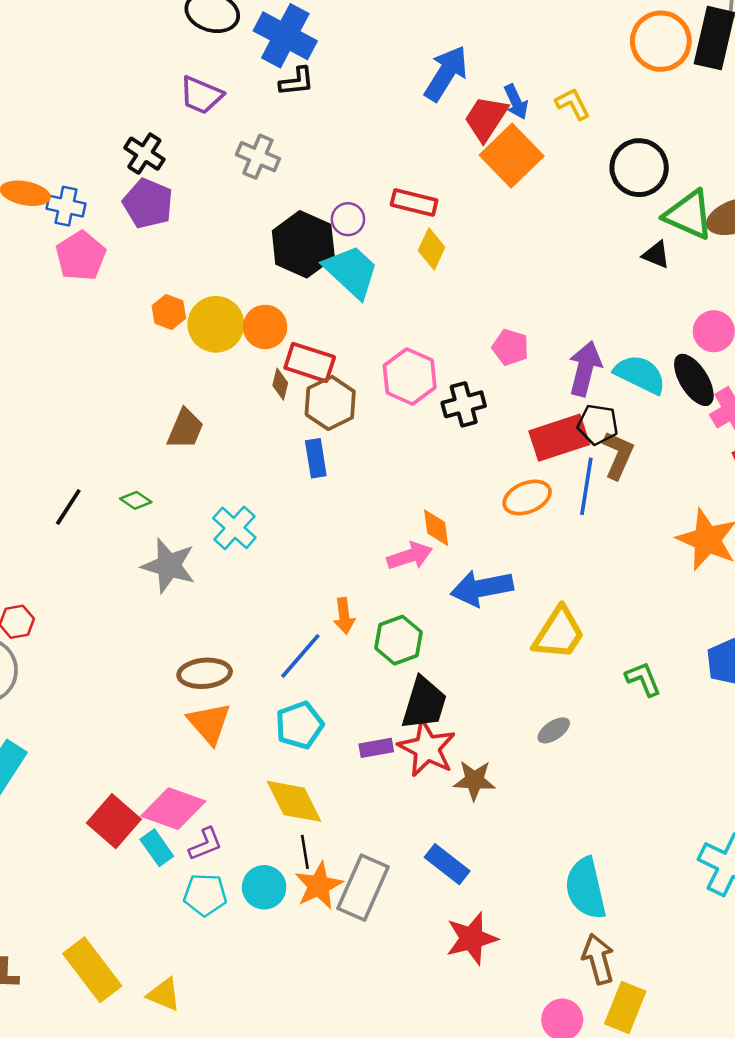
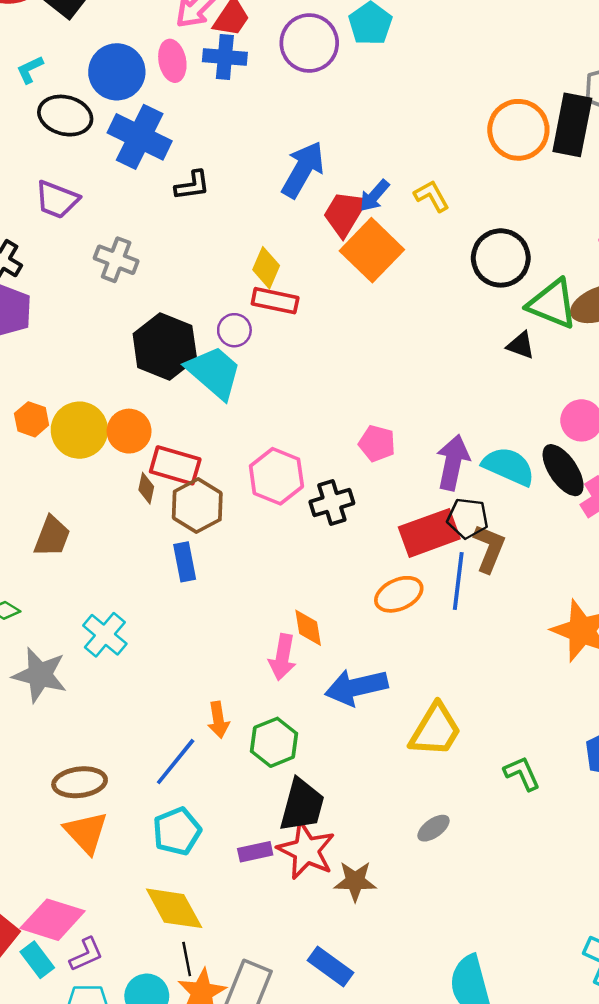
black L-shape: (297, 81) -> (192, 185), moved
blue arrow: (516, 102) -> (374, 196), turned 68
purple circle: (348, 219) -> (234, 330), moved
yellow diamond: (432, 249) -> (266, 268), moved
pink arrow: (410, 556) -> (282, 657), turned 120

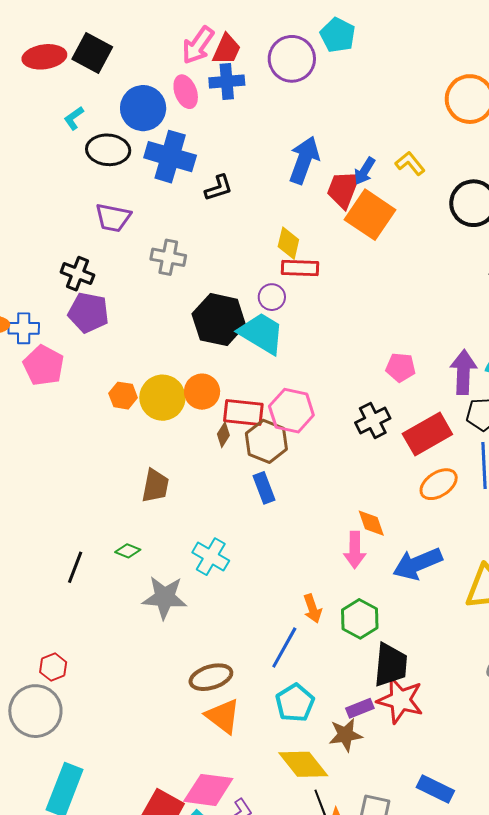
pink hexagon: (276, 476) -> (291, 411), moved
brown diamond: (146, 488) -> (223, 435), turned 30
red rectangle: (429, 533) -> (427, 434), moved
brown star: (355, 881) -> (345, 735), moved

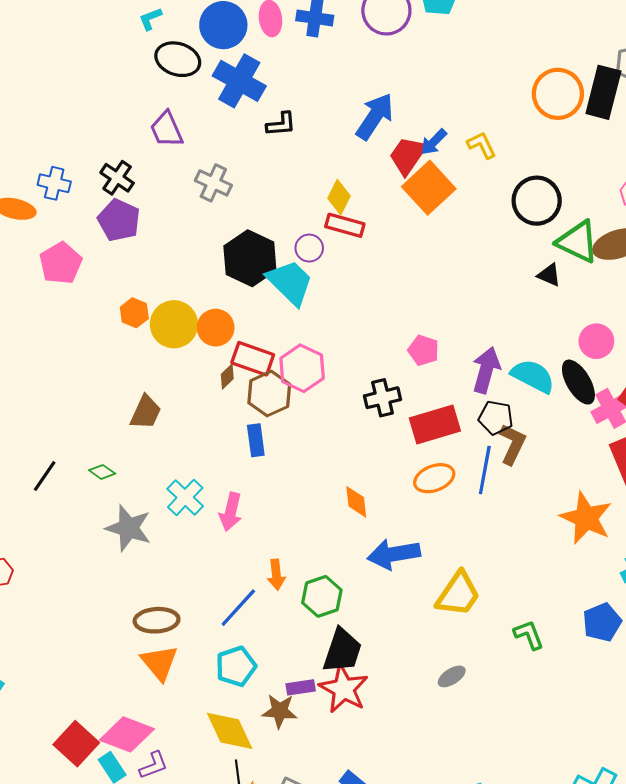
purple trapezoid: (113, 218) -> (167, 129), turned 42
blue cross: (24, 328) -> (54, 183), moved
pink arrow: (355, 550) -> (231, 512), moved

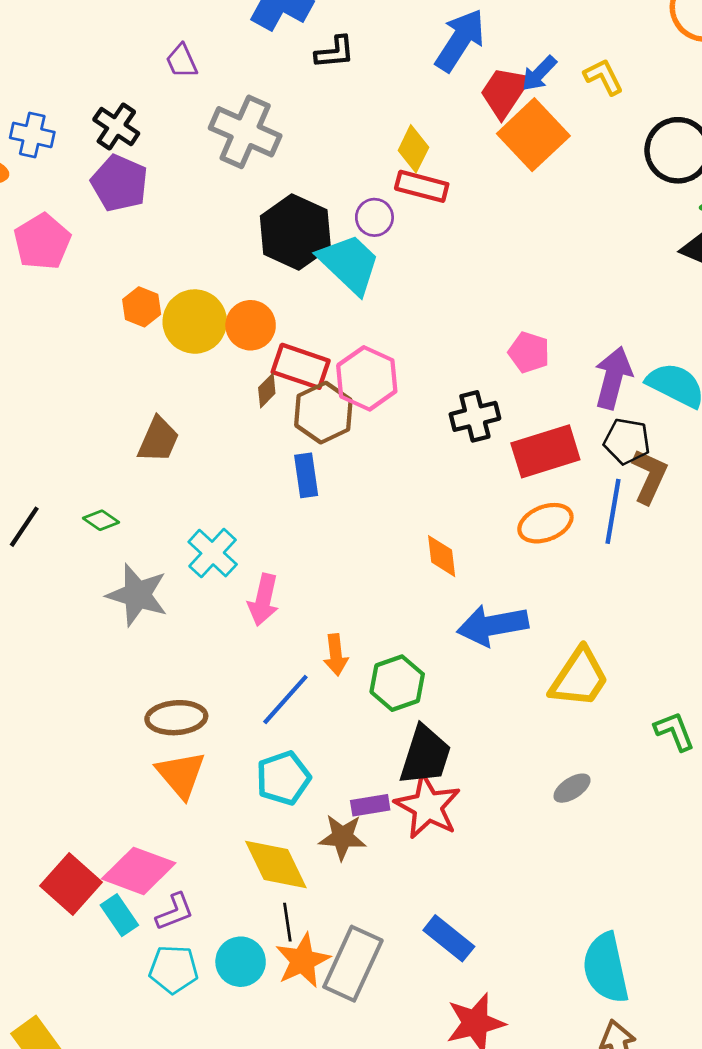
purple trapezoid: (167, 129) -> (182, 61), size x0.7
gray cross: (213, 183) -> (245, 132), size x1.4
pink arrow: (231, 512) -> (263, 600), moved

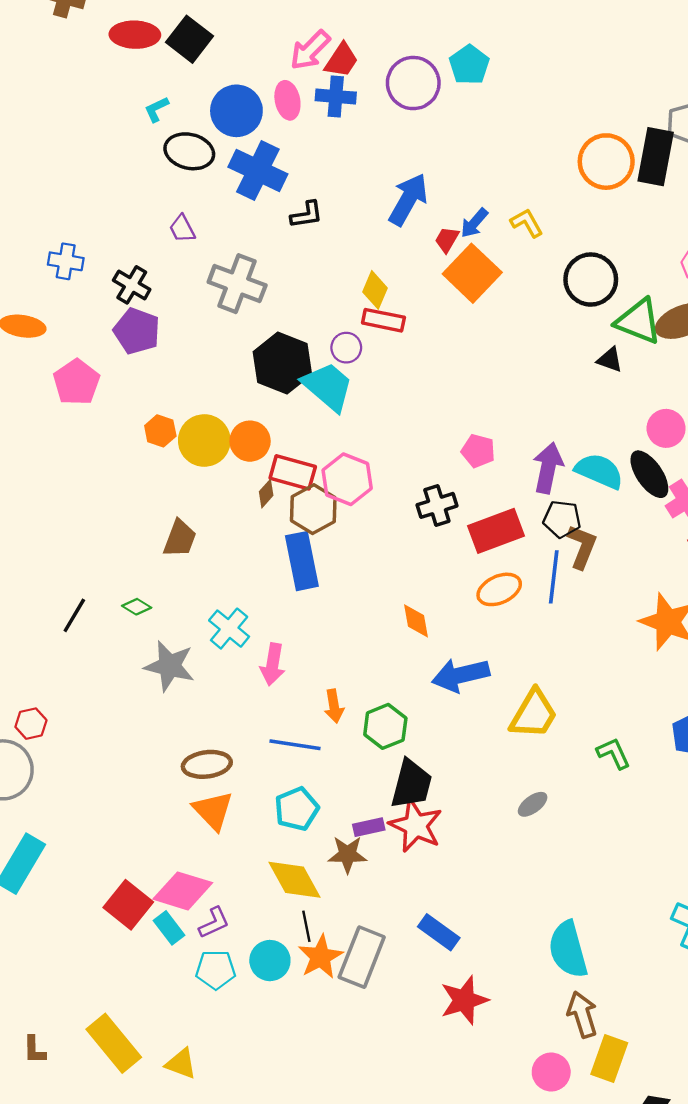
red trapezoid: (505, 92) -> (447, 240), size x0.6
blue cross: (32, 135) -> (66, 261), moved
blue rectangle: (306, 475) -> (302, 561), size x1.6
blue line: (285, 700) -> (295, 745), turned 60

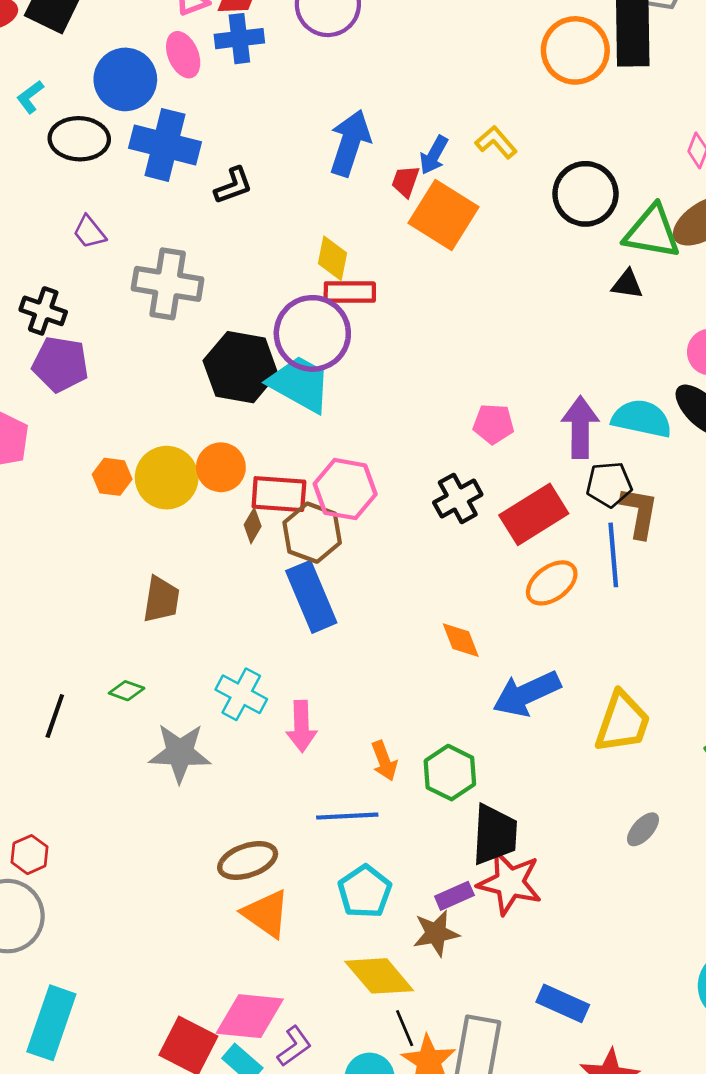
purple circle: (346, 348) -> (312, 333), size x2.0

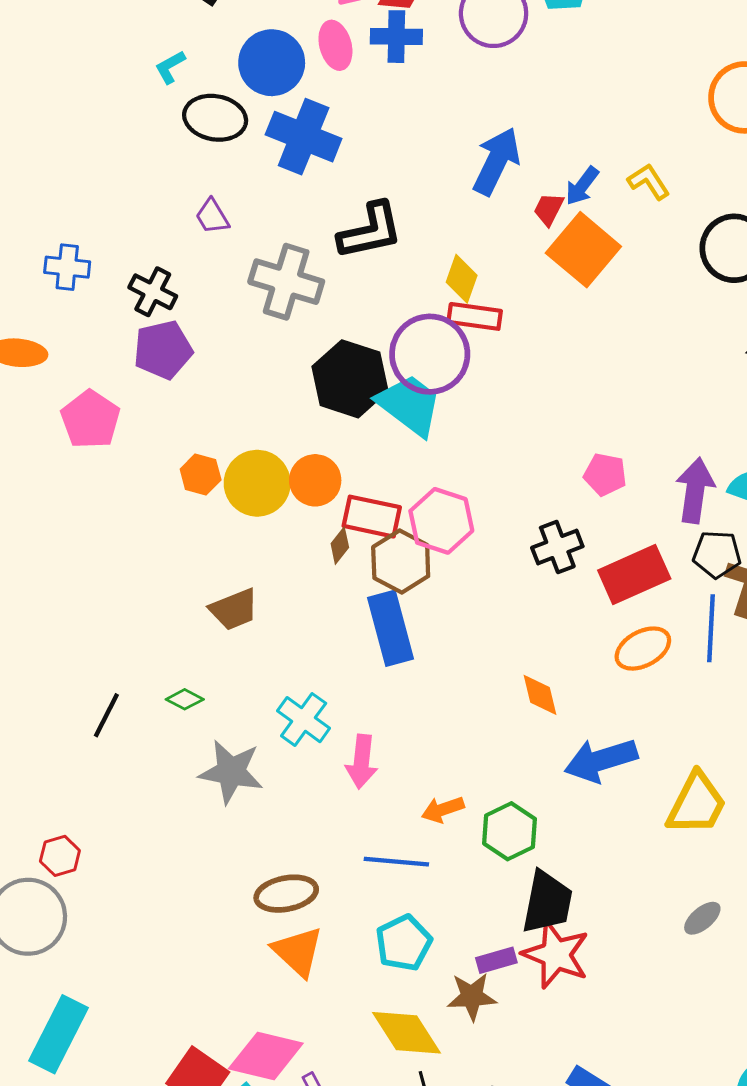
black L-shape: (233, 186) -> (370, 231), moved, size x1.6
purple pentagon: (60, 364) -> (163, 350), turned -30
brown trapezoid: (161, 600) -> (234, 609), turned 51
orange arrow: (384, 761) -> (443, 809), turned 84

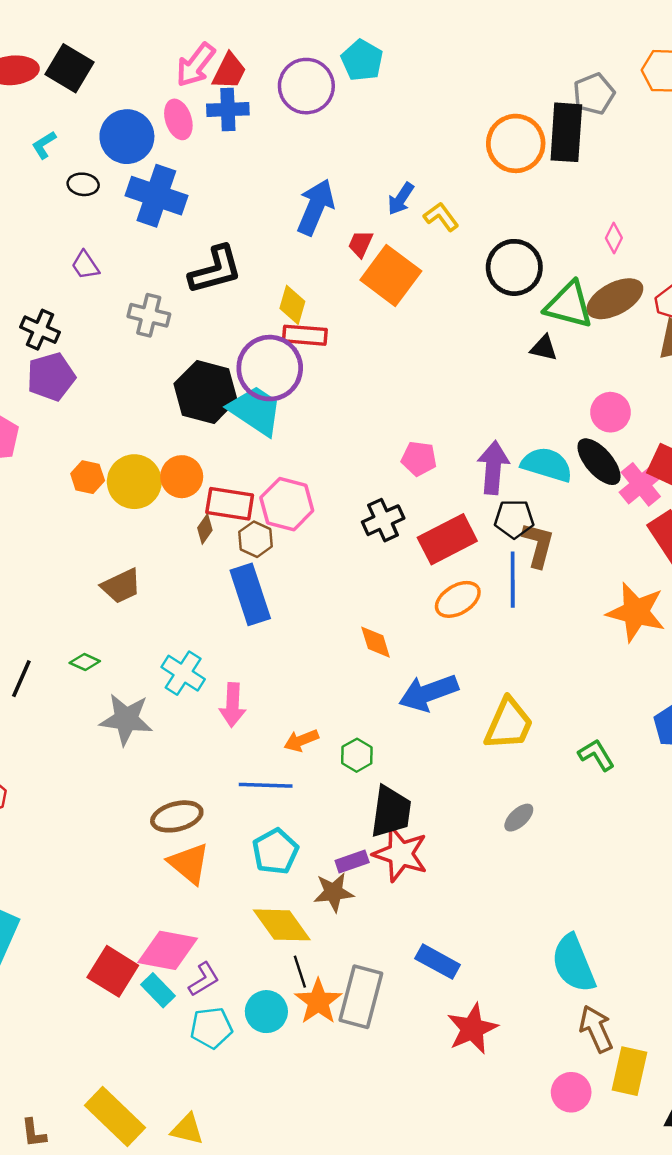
black ellipse: (215, 118) -> (83, 184), size x0.6
blue arrow: (582, 186) -> (401, 199), moved
gray cross: (286, 282) -> (149, 315), size x0.7
brown hexagon: (401, 562) -> (255, 539), size x0.7
green hexagon: (509, 831) -> (357, 755), size x0.7

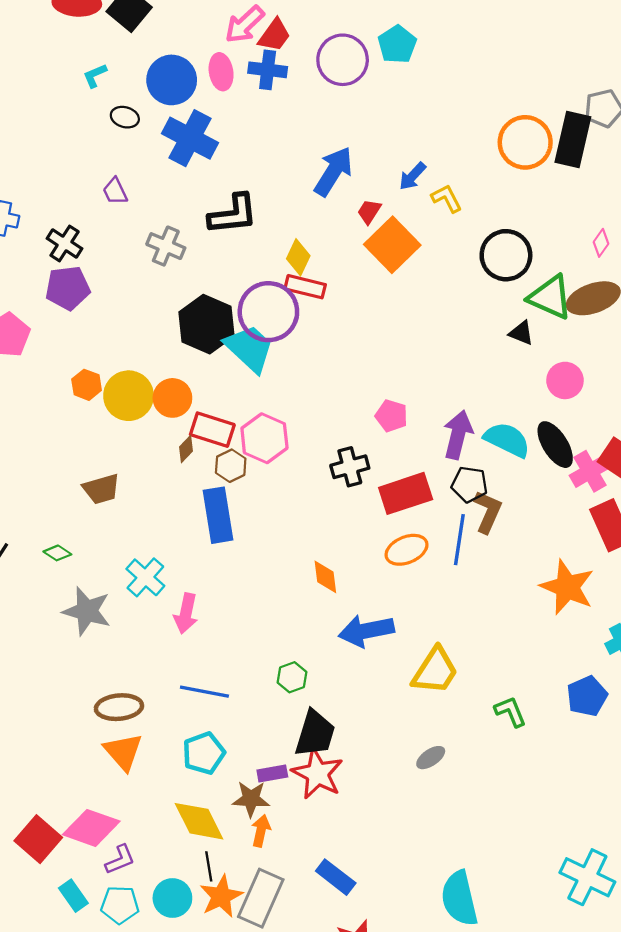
pink circle: (611, 412) -> (565, 380), moved
orange arrow: (301, 740) -> (261, 831), moved, turned 116
cyan rectangle: (158, 990) -> (73, 896), moved

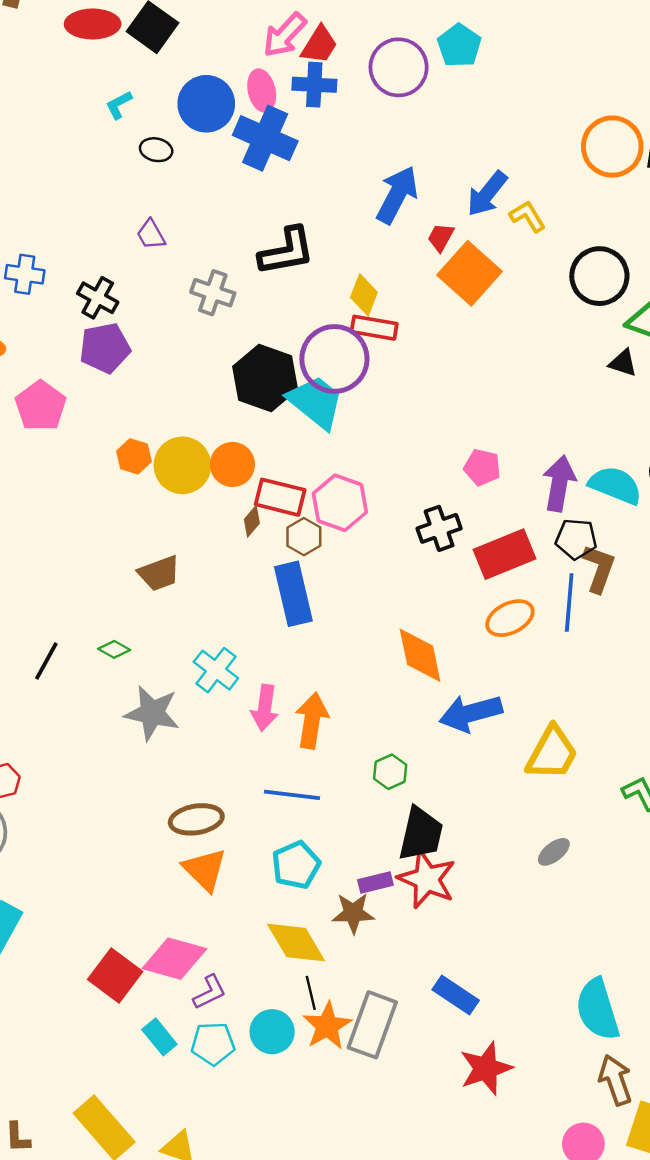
blue cross: (190, 138) -> (265, 138), moved
blue arrow: (412, 176) -> (487, 194), size x1.4
orange diamond: (325, 577) -> (420, 655), size x1.5
orange arrow: (261, 831) -> (312, 721), moved, size x1.5

